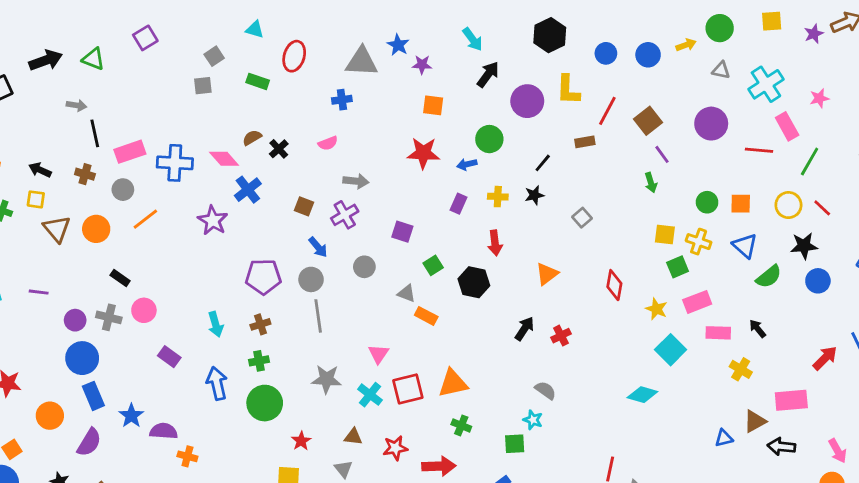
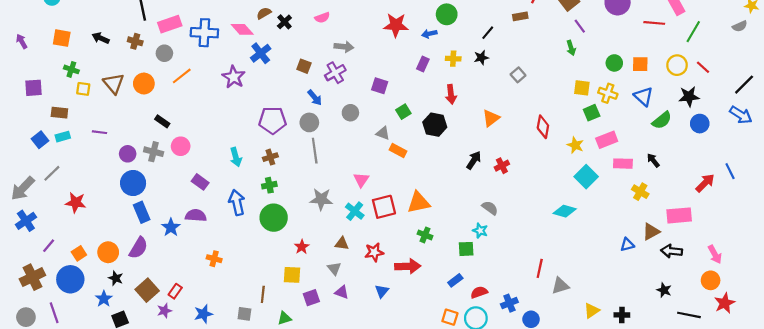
yellow square: (36, 199) -> (83, 89), moved
orange circle: (50, 416) -> (108, 252), moved
purple semicircle: (164, 431) -> (196, 215), moved

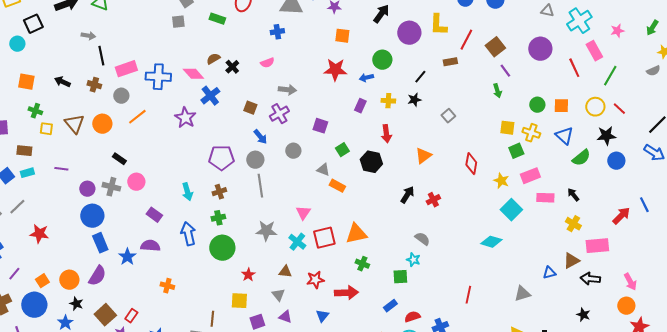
red line: (654, 23) -> (574, 68), turned 60
yellow cross: (640, 192) -> (573, 224), moved
gray triangle: (560, 286) -> (522, 294), moved

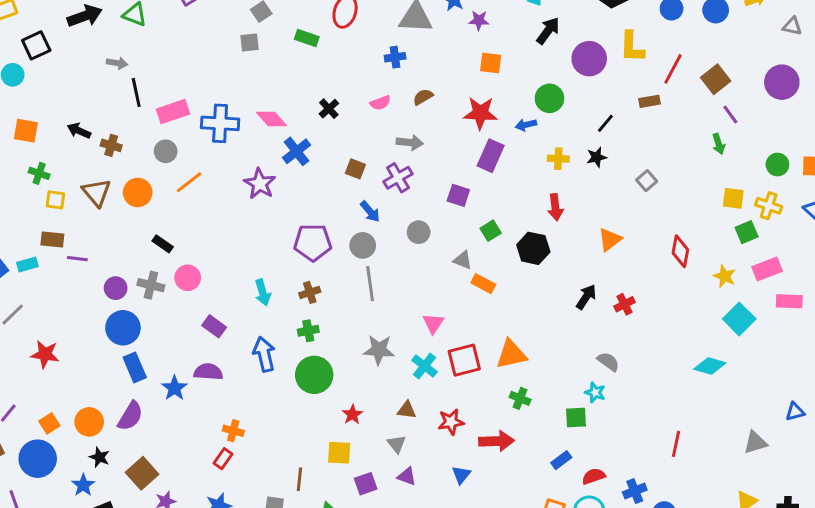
brown semicircle: (213, 59) -> (423, 97), moved
brown cross: (94, 85) -> (111, 145), moved
purple rectangle: (360, 106) -> (491, 156), moved, size x1.5
brown rectangle: (24, 151) -> (52, 240), moved
red rectangle: (131, 316) -> (223, 459), moved

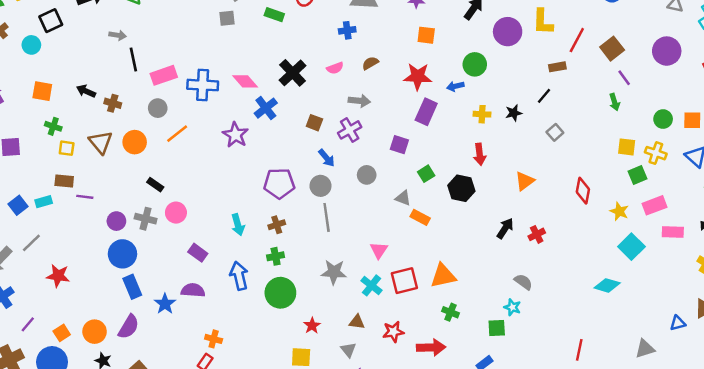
black cross: (329, 109) -> (293, 73), size x1.6
black line: (605, 123) -> (544, 96), moved

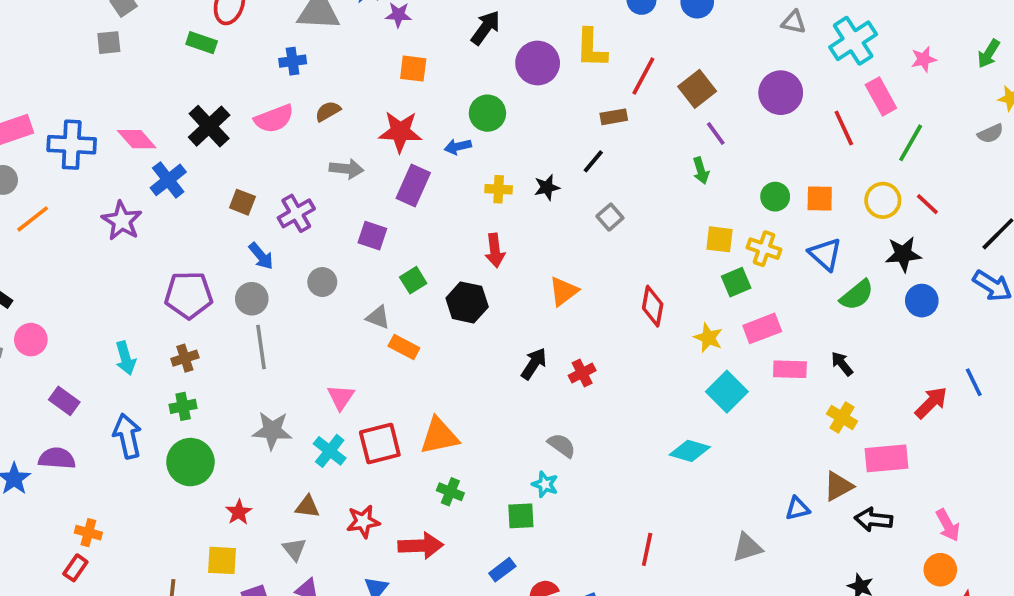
green rectangle: (274, 15) -> (202, 43), moved
pink semicircle: (335, 68) -> (274, 119), size x1.5
gray arrow: (359, 101) -> (346, 169), moved

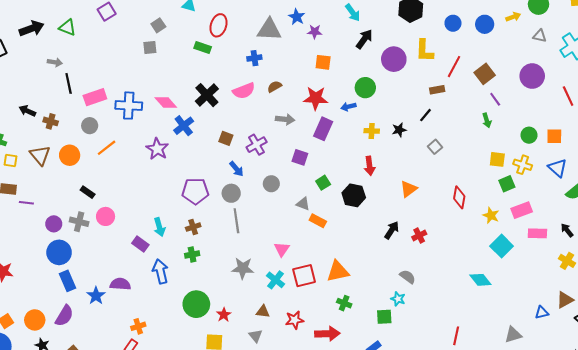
purple rectangle: (64, 401) -> (140, 244), moved
cyan diamond: (690, 451) -> (480, 280), turned 35
green circle: (190, 462) -> (196, 304), moved
orange cross: (88, 533) -> (138, 326), turned -32

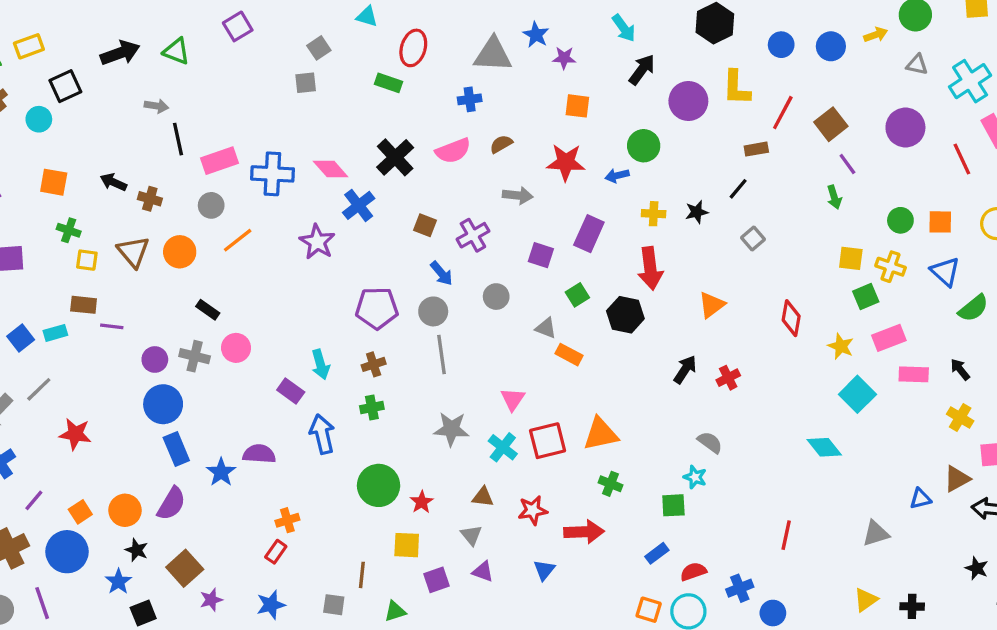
purple rectangle: (323, 129) -> (589, 234), moved
red arrow: (370, 166) -> (650, 268), size x1.4

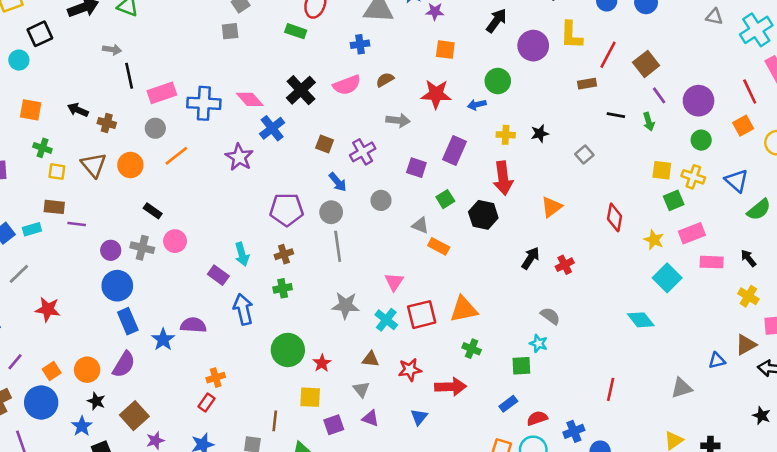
purple circle: (905, 128) -> (699, 101), moved
black line: (738, 189) -> (616, 115), moved, turned 60
orange square: (940, 222) -> (743, 126), moved, turned -30

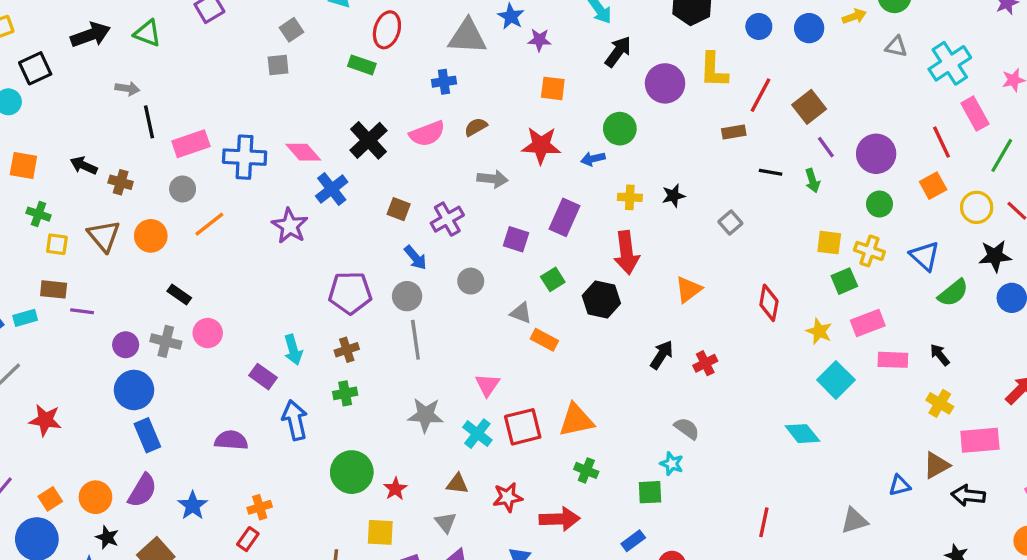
blue star: (163, 339) -> (193, 506), moved

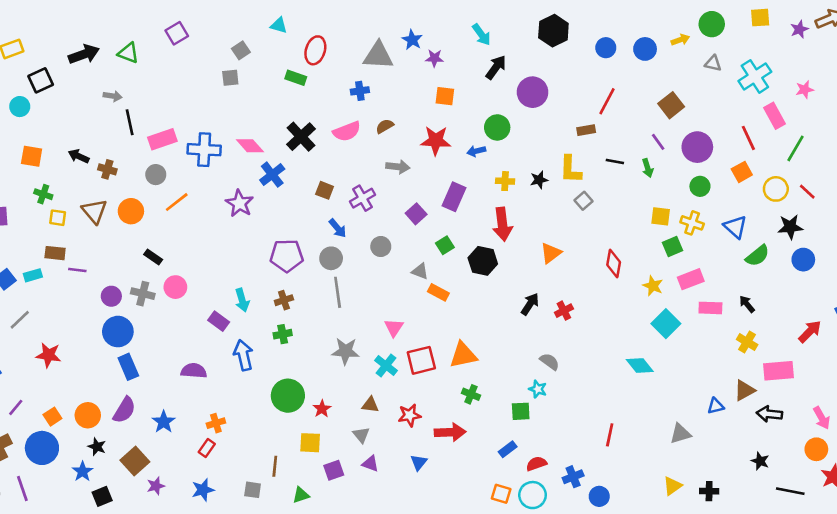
yellow L-shape: (714, 70) -> (570, 169), moved
brown square: (809, 107) -> (671, 105), moved
purple square: (516, 239) -> (416, 214), turned 30

